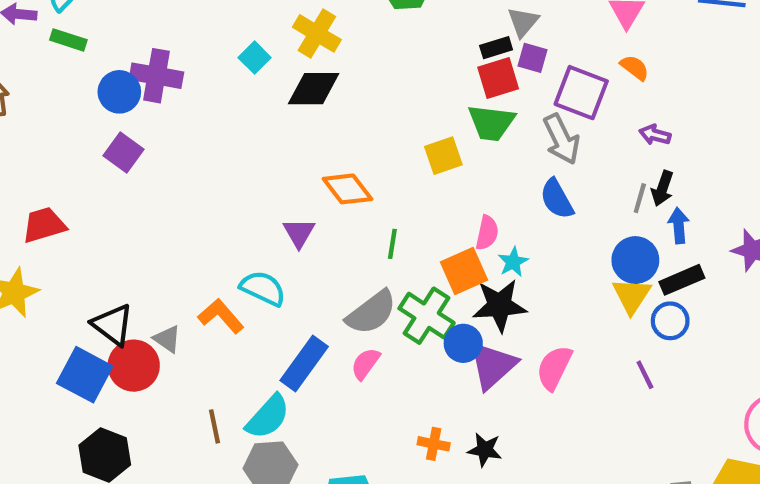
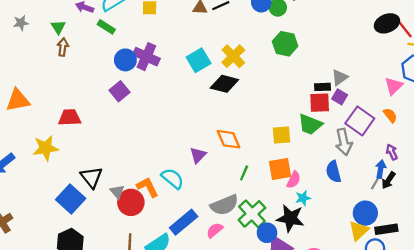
cyan square: (255, 58) -> (199, 60), size x1.5
purple arrow: (655, 135) -> (392, 152), turned 35
blue arrow: (679, 226) -> (381, 169), moved
orange square: (464, 271) -> (280, 169), moved
red circle: (134, 366) -> (131, 202), moved

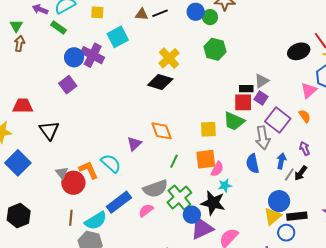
black ellipse: (387, 23) -> (299, 51), moved
cyan square: (199, 60) -> (118, 37), moved
blue arrow: (381, 169) -> (281, 161), moved
black triangle: (91, 177) -> (49, 130), moved
blue square: (71, 199) -> (18, 163), moved

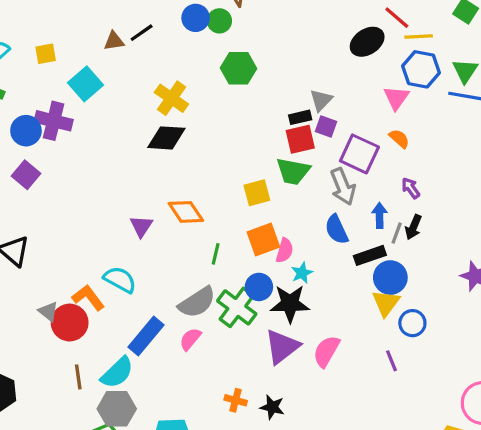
purple triangle: (134, 144) -> (141, 226), moved
blue circle: (192, 215) -> (259, 287), moved
black rectangle: (297, 216) -> (370, 255), moved

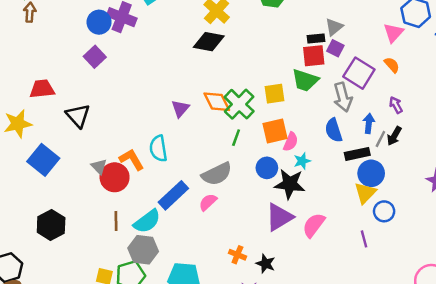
cyan semicircle: (120, 280) -> (158, 148), turned -135
green cross: (237, 307) -> (239, 104), moved

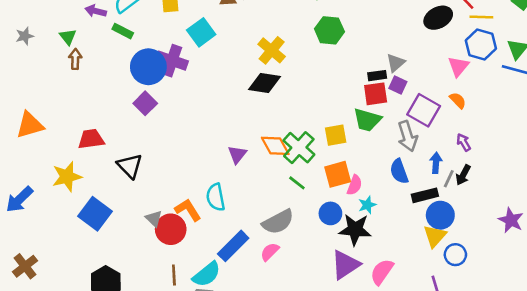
blue circle: (99, 22) -> (148, 67), size x1.4
green line: (236, 138) -> (297, 183), turned -70

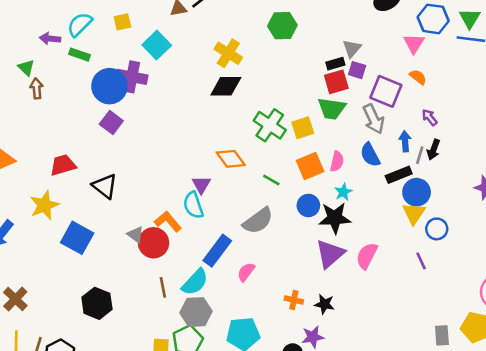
orange diamond: (275, 146) -> (231, 159), moved
green cross: (299, 148) -> (270, 125), moved
purple triangle: (237, 154) -> (201, 185), moved
pink semicircle: (354, 185) -> (337, 161), moved
pink semicircle: (270, 252) -> (246, 272), moved

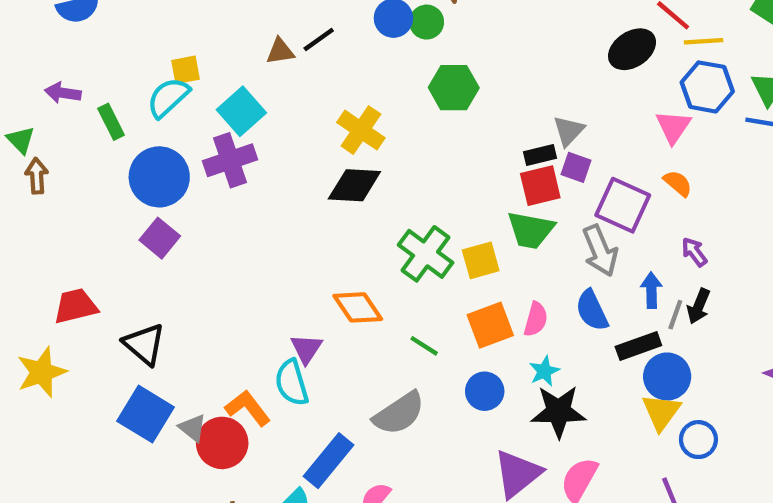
cyan semicircle: (80, 24) -> (168, 97), moved
green rectangle: (79, 55) -> (111, 122), turned 42
purple cross: (132, 77) -> (230, 160), moved, turned -32
black star: (335, 218) -> (558, 411), moved
blue square: (77, 238) -> (145, 414), moved

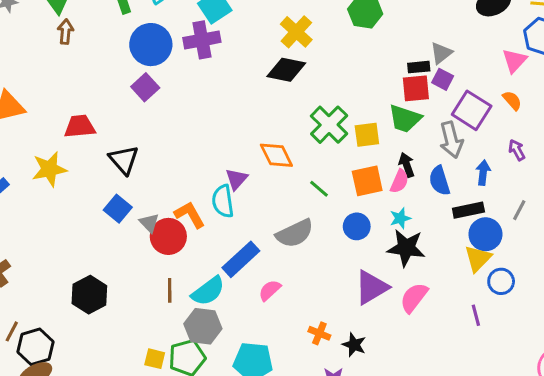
black arrow: (699, 306) -> (407, 165), moved, turned 130
gray line: (675, 315) -> (519, 210), moved
blue square: (145, 414) -> (118, 209), size x0.7

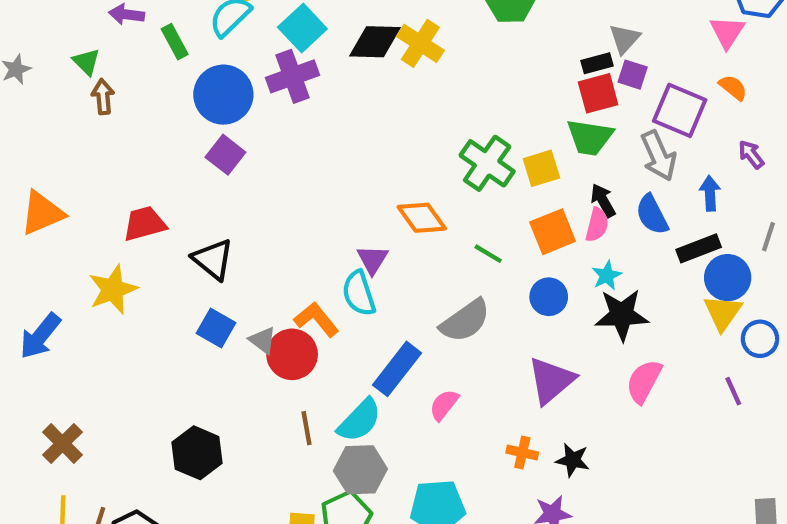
black diamond: (286, 70) -> (375, 42), moved
purple triangle: (371, 287) -> (551, 380), moved

